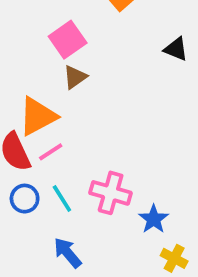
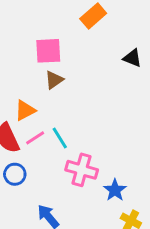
pink square: (68, 40) -> (48, 51), turned 32
orange triangle: (38, 116) -> (25, 110), size x0.7
cyan line: (62, 199) -> (60, 138), moved

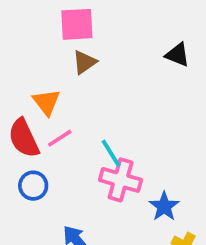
black triangle: (132, 58) -> (177, 55), moved
orange triangle: (25, 110) -> (46, 102), turned -40
cyan line: (60, 138) -> (111, 153), moved

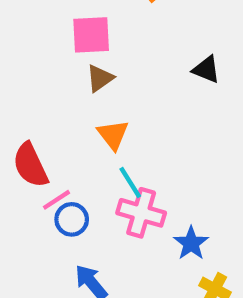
orange triangle: (46, 102) -> (113, 135), moved
pink line: (60, 138) -> (56, 200), moved
blue circle: (33, 186) -> (72, 219), moved

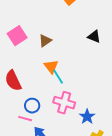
pink square: (91, 35) -> (17, 36), moved, turned -30
cyan line: (130, 182) -> (58, 77), moved
pink line: (56, 200) -> (25, 119), moved, turned 48

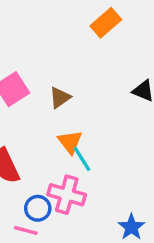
pink cross: (64, 103) -> (67, 195), moved

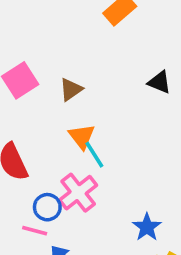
pink cross: (67, 195) -> (78, 193), turned 36

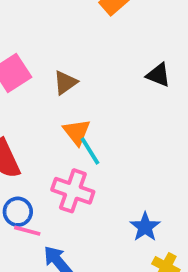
pink cross: (78, 193) -> (73, 191), turned -33
blue circle: (47, 207) -> (18, 212), moved

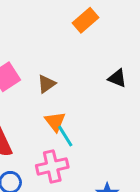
pink cross: (73, 191) -> (52, 166), turned -32

